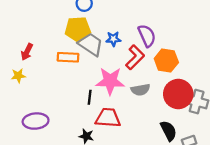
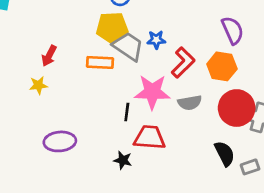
purple semicircle: (147, 36) -> (233, 30), moved

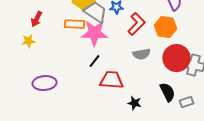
pink star: (152, 92) -> (94, 33), moved
black line: (127, 112) -> (94, 61), turned 32
black star: (123, 160) -> (134, 103), moved

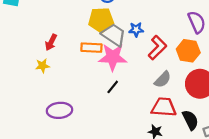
gray semicircle: (141, 54) -> (163, 80), turned -36
red trapezoid: (111, 80) -> (164, 107), moved

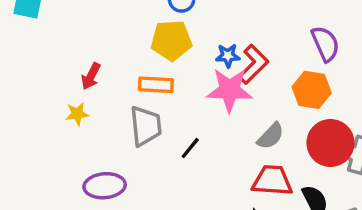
gray trapezoid: (114, 35) -> (146, 126), moved, turned 50
red L-shape: (157, 48) -> (253, 64), moved
pink star: (113, 57) -> (229, 90), moved

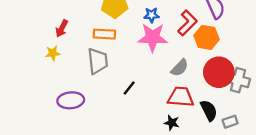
red L-shape: (253, 64) -> (187, 23), moved
black line: (190, 148) -> (129, 88), moved

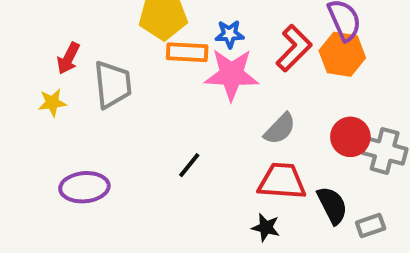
orange rectangle: (104, 34) -> (187, 52), moved
orange hexagon: (207, 37) -> (342, 54), moved
gray trapezoid: (98, 61) -> (113, 84), moved
red circle: (219, 72) -> (350, 137), size x0.7

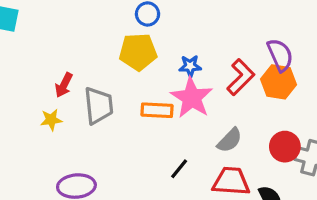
orange rectangle: (187, 52) -> (157, 110), moved
pink star: (232, 74) -> (192, 98), turned 30
black line: (189, 165) -> (179, 169), moved

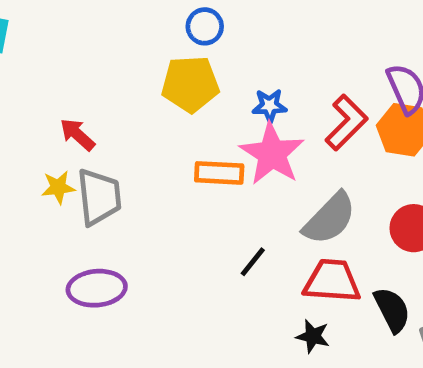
red arrow: (64, 85) -> (77, 134), turned 105
gray trapezoid: (99, 106) -> (99, 197), moved
gray semicircle: (230, 140) -> (330, 219), size x1.4

